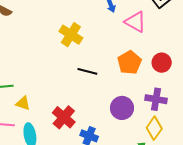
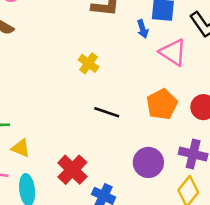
yellow cross: (71, 35) -> (88, 63), size x0.7

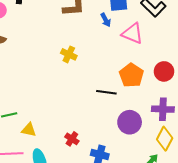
black line: (107, 112) -> (106, 92), moved
red cross: (72, 170) -> (72, 139), size x0.6

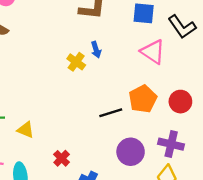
blue arrow: (106, 20) -> (96, 50), moved
black line: (106, 92) -> (111, 113), turned -36
yellow triangle: (29, 130) -> (26, 130), moved

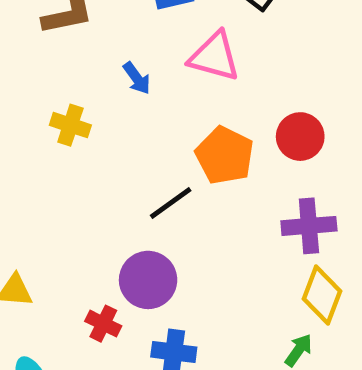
blue arrow: (96, 50) -> (137, 78), moved
purple circle: (131, 152) -> (148, 280), moved

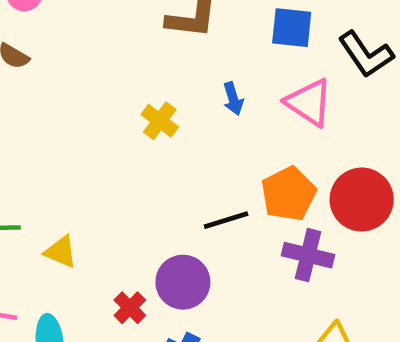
red circle: (300, 137) -> (362, 200), size x1.4
purple cross: (309, 226) -> (308, 255), moved

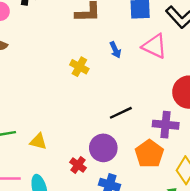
orange pentagon: (288, 194) -> (149, 154), moved

